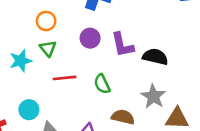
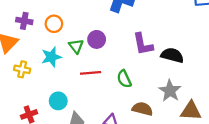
orange circle: (46, 21) -> (54, 24), moved
purple circle: (90, 38) -> (97, 39), moved

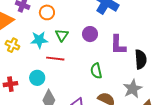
purple circle: (97, 39) -> (90, 34), moved
black semicircle: (172, 55) -> (141, 59), turned 60
red line: (91, 73) -> (55, 59), moved

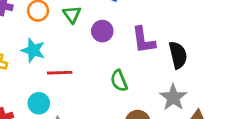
green triangle: (62, 35) -> (72, 14), moved
cyan star: (39, 40) -> (33, 50), turned 30

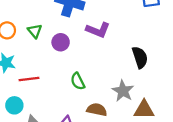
purple L-shape: (143, 40) -> (98, 30), moved, turned -55
black semicircle: (178, 55) -> (140, 57), moved

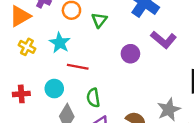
purple circle: (61, 42) -> (130, 54), moved
green semicircle: (78, 81) -> (93, 98), moved

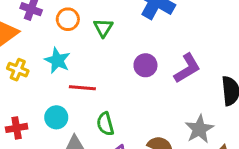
purple L-shape: (164, 40) -> (187, 68), moved, turned -65

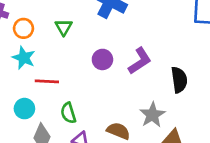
orange circle: (68, 19) -> (23, 28), moved

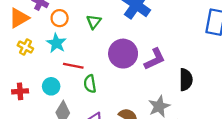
purple circle: (102, 59) -> (123, 54), size x1.6
green semicircle: (68, 113) -> (90, 84), moved

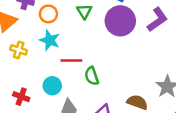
purple circle: (123, 54) -> (120, 21), moved
purple L-shape: (155, 59) -> (157, 20), moved
red cross: (20, 91) -> (21, 97), turned 35

